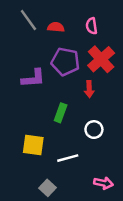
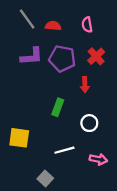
red cross: (101, 59) -> (96, 56), size x0.7
purple L-shape: (33, 78) -> (32, 56), moved
yellow square: (33, 145) -> (19, 138), moved
pink arrow: (103, 183) -> (98, 159), moved

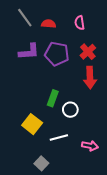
red arrow: (85, 85) -> (90, 78), moved, size x1.5
white circle: (89, 123) -> (70, 110), moved
yellow square: (19, 138) -> (32, 124), moved, turned 30

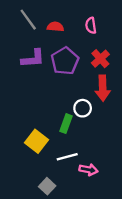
purple pentagon: (57, 54) -> (65, 61), turned 30
green rectangle: (53, 98) -> (66, 124), moved
white circle: (70, 110) -> (83, 108), moved
pink arrow: (90, 146) -> (88, 170), moved

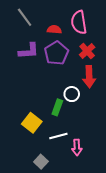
pink semicircle: (91, 26) -> (79, 22), size x1.6
red semicircle: (55, 27) -> (54, 29), moved
pink arrow: (88, 170) -> (77, 147), turned 77

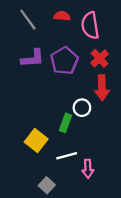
red semicircle: (54, 29) -> (62, 16), moved

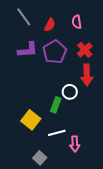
red semicircle: (62, 16) -> (50, 25), moved, turned 112
pink semicircle: (90, 25) -> (77, 22), size x0.6

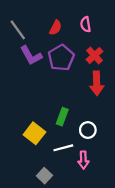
gray line: (24, 17) -> (18, 30), moved
purple L-shape: (28, 50) -> (31, 55), turned 65
white circle: (70, 92) -> (88, 130), moved

